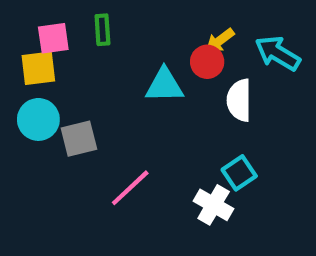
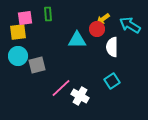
white cross: (214, 205) -> (80, 96), moved

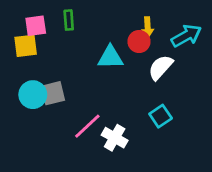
yellow arrow: (103, 19) -> (148, 27), turned -56
cyan arrow: (130, 25) -> (186, 36), turned 120
white semicircle: (112, 47) -> (161, 67), turned 42
cyan circle: (18, 56) -> (33, 95), moved

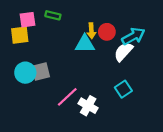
green rectangle: (69, 20) -> (53, 15), turned -72
yellow arrow: (148, 27) -> (91, 31), moved
cyan arrow: (186, 36) -> (133, 36), moved

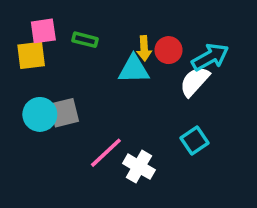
green rectangle: (53, 15) -> (85, 40), moved

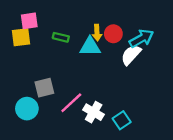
green rectangle: (85, 40) -> (61, 37), moved
gray square: (64, 113) -> (44, 88), moved
cyan circle: (40, 114) -> (27, 109), moved
cyan square: (195, 141) -> (122, 120), moved

